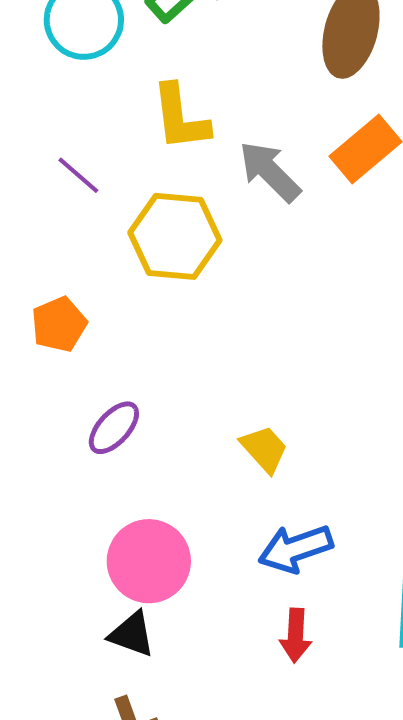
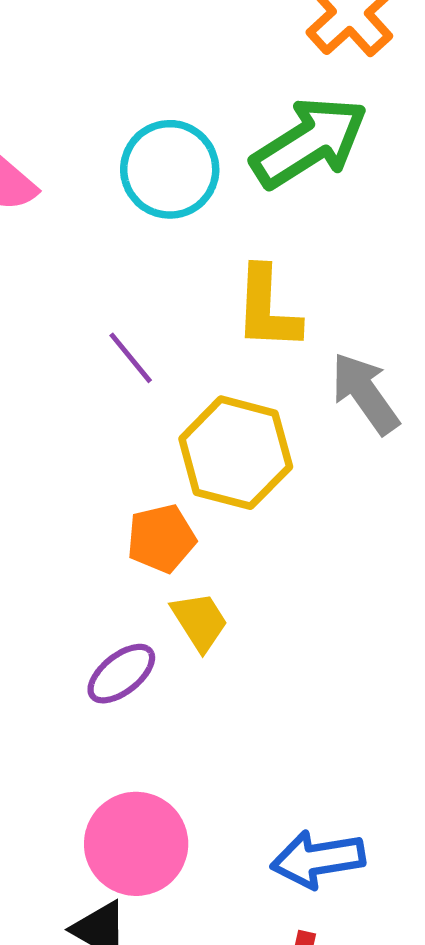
orange pentagon: (59, 324) -> (161, 538), moved
yellow trapezoid: (264, 449) -> (200, 621), moved

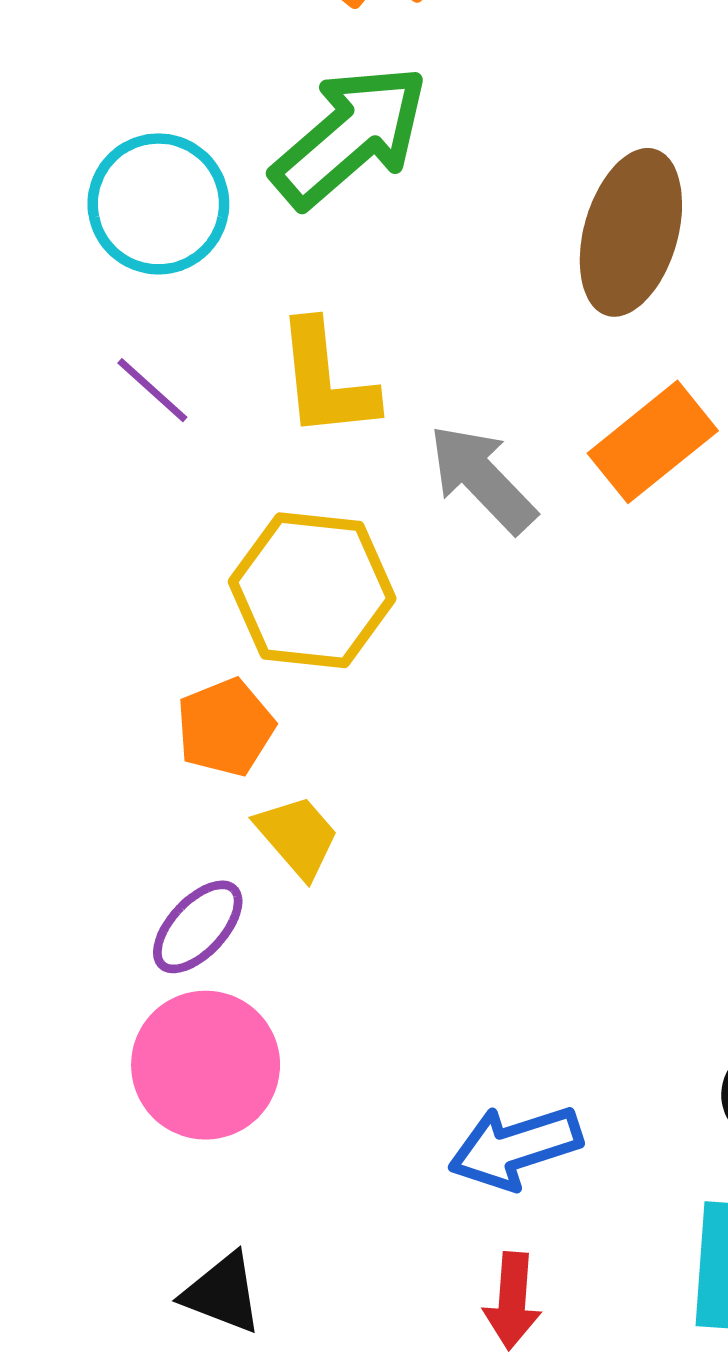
purple line: (131, 358) -> (152, 390), moved
pink circle: (136, 844) -> (206, 1065), moved

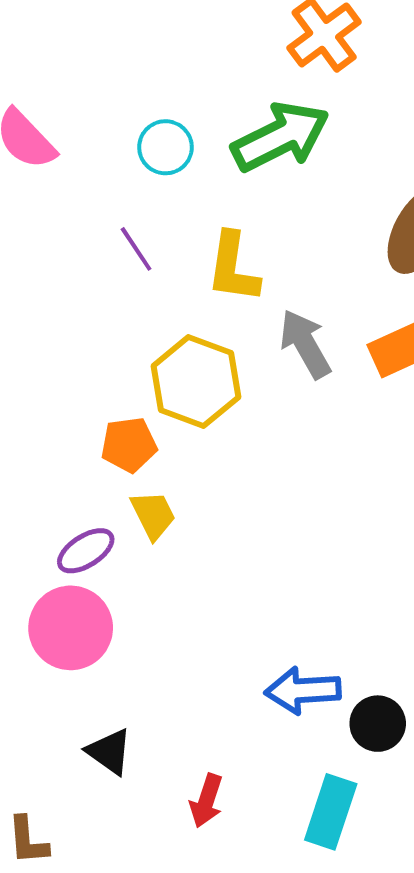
cyan circle: (158, 204) -> (165, 147), size x0.7
blue arrow: (515, 1147) -> (303, 691), moved
black triangle: (222, 1293) -> (109, 752), moved

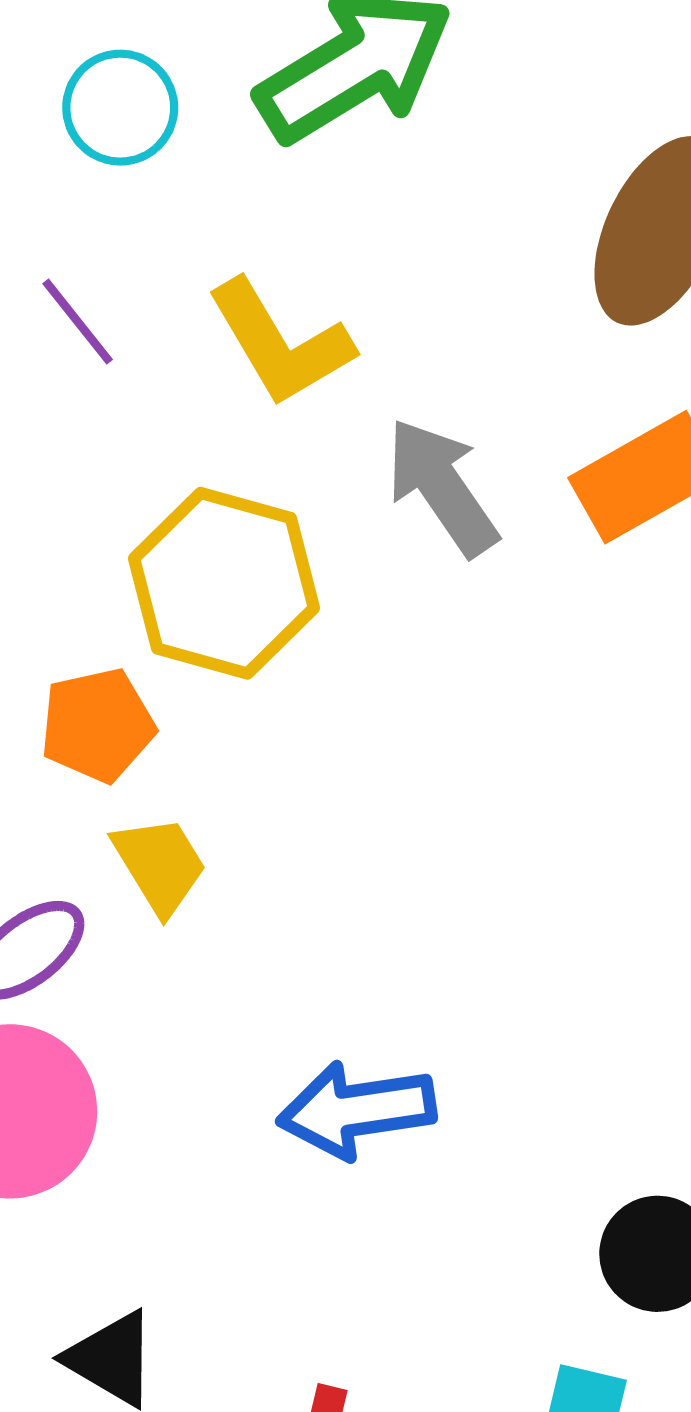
yellow L-shape: (233, 268) -> (280, 343), turned -34
blue arrow: (303, 691) -> (357, 1110), moved

